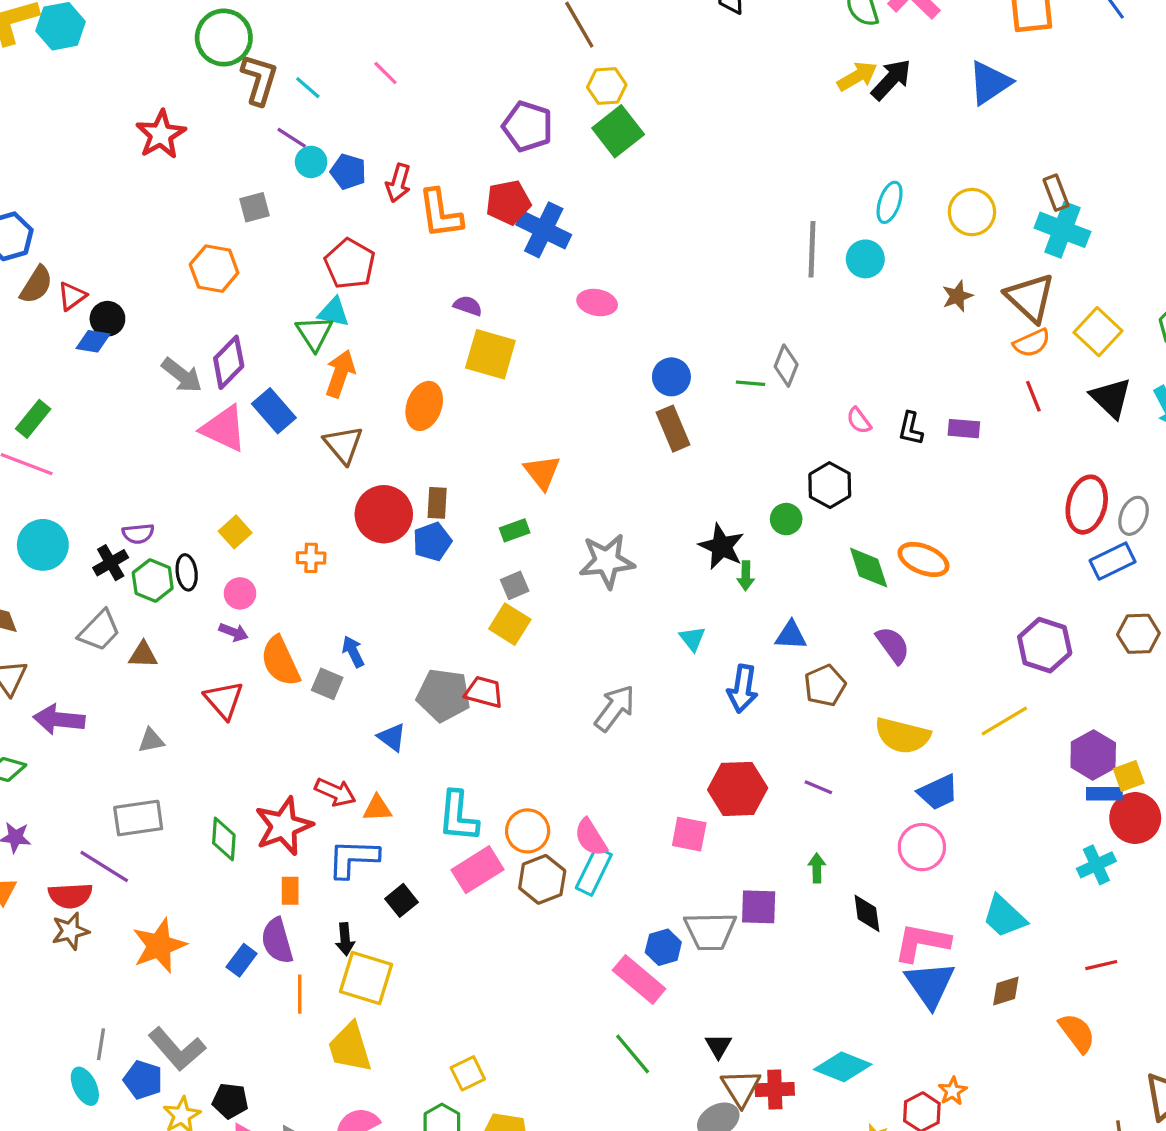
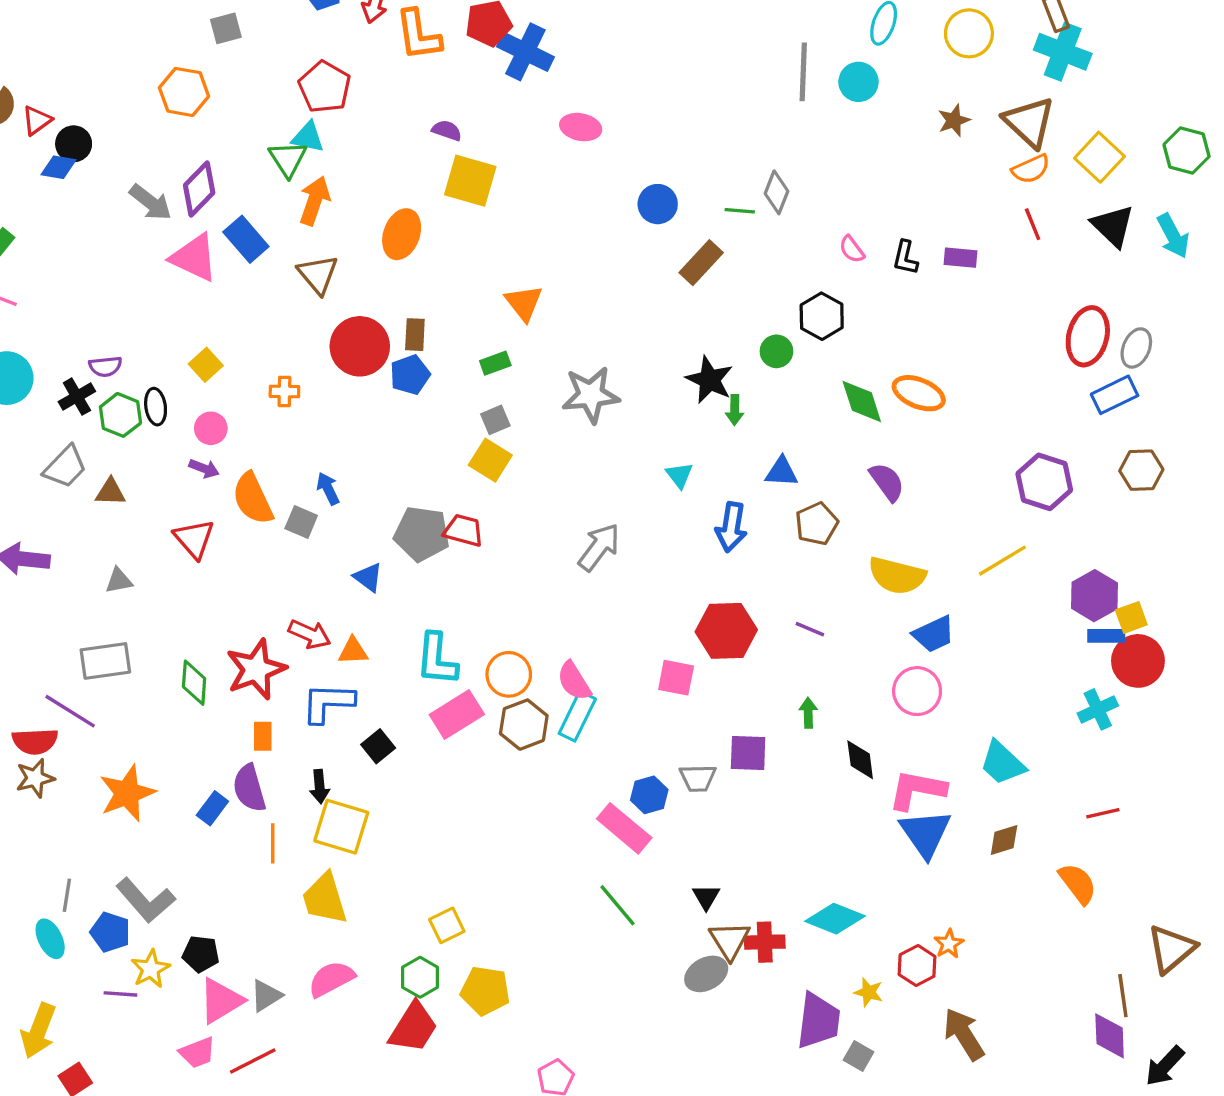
brown rectangle: (673, 429) -> (701, 263), moved, turned 66
gray trapezoid: (710, 931) -> (698, 778), size x0.7

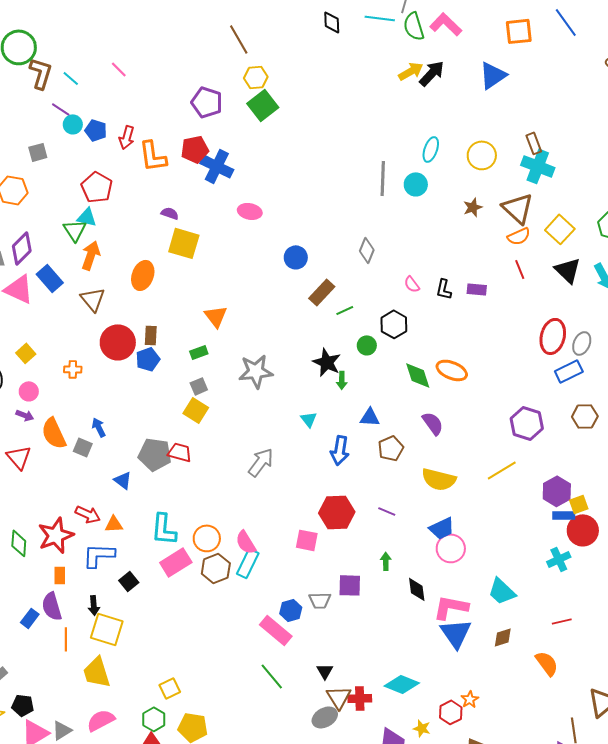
green line: (740, 211) -> (345, 310), moved, turned -30
blue trapezoid: (934, 634) -> (442, 528), moved

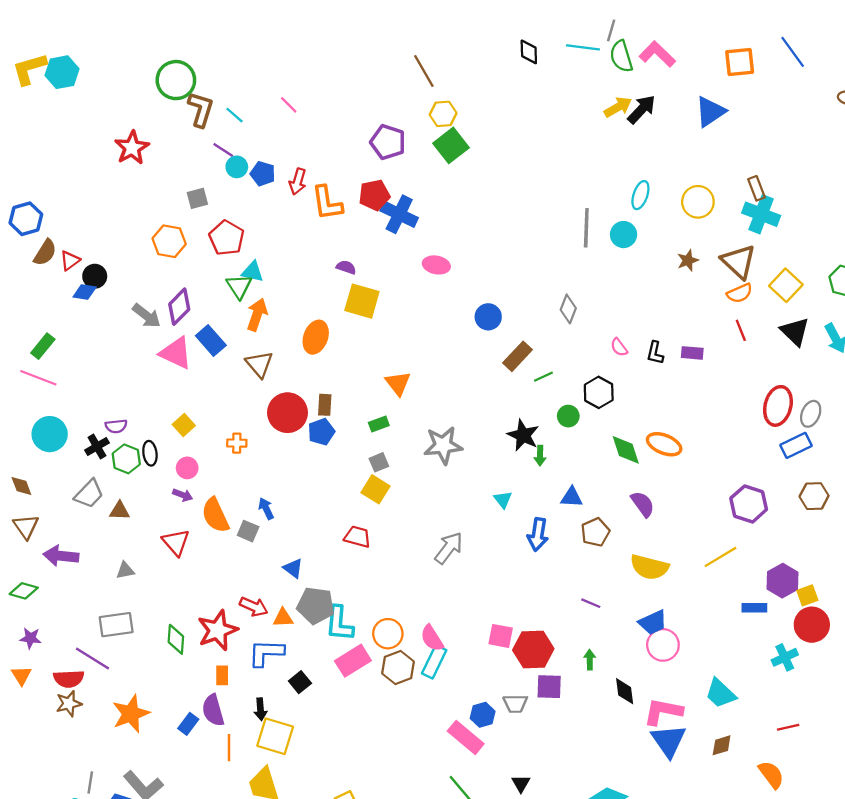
red pentagon: (97, 187) -> (227, 238), moved
gray pentagon: (155, 454) -> (316, 605), moved
red hexagon: (337, 512) -> (533, 649), moved
blue rectangle: (564, 515) -> (754, 608), moved

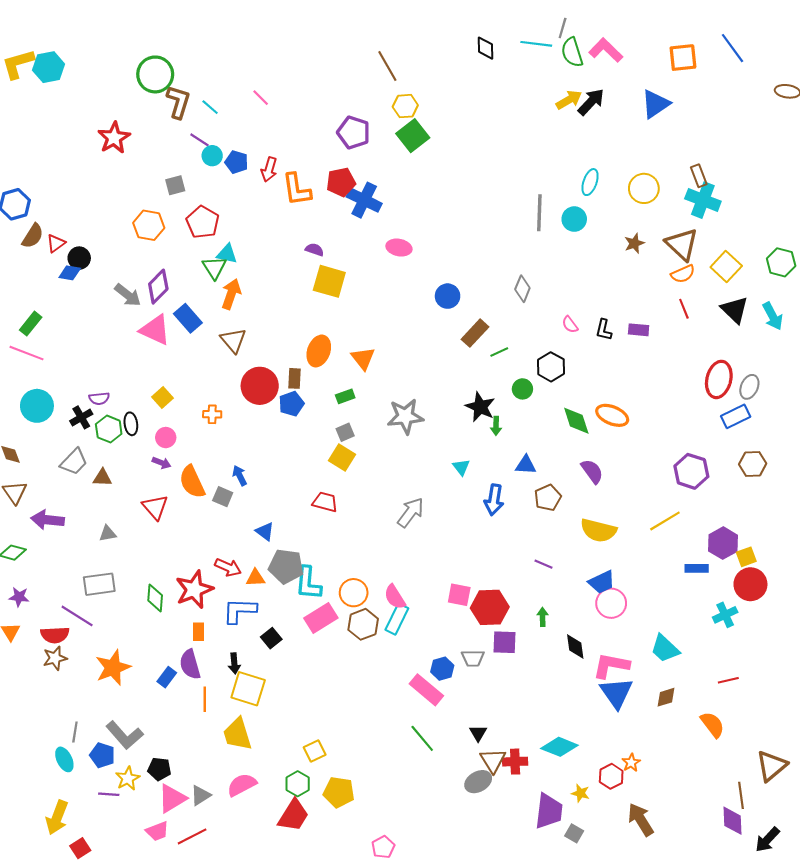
orange ellipse: (316, 337) -> (319, 351), moved

